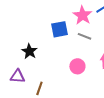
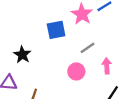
gray line: (84, 36) -> (88, 48), moved, turned -56

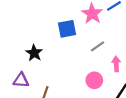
pink circle: (76, 71) -> (94, 80), moved

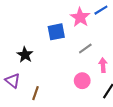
purple triangle: (21, 80) -> (13, 81), turned 35

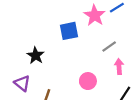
gray line: (85, 48) -> (109, 47), moved
pink circle: (82, 81) -> (88, 81), moved

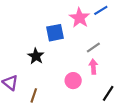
black star: (36, 55) -> (36, 56), moved
pink arrow: (119, 67) -> (93, 67), moved

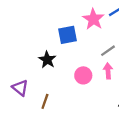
pink circle: (73, 81) -> (83, 75), moved

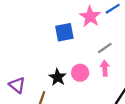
black star: (47, 60) -> (58, 77), moved

